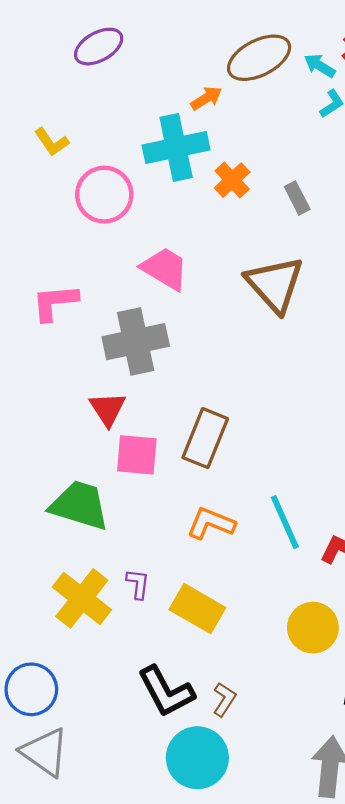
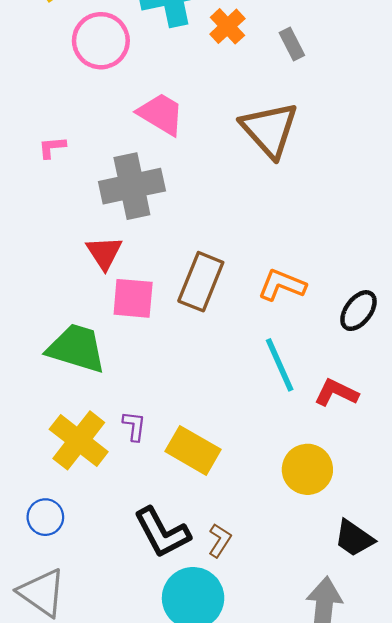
pink L-shape: (55, 302) -> (52, 147), size x0.6
orange L-shape: (211, 523) -> (282, 285), moved
blue circle: (31, 689) -> (45, 517), moved, size x0.7

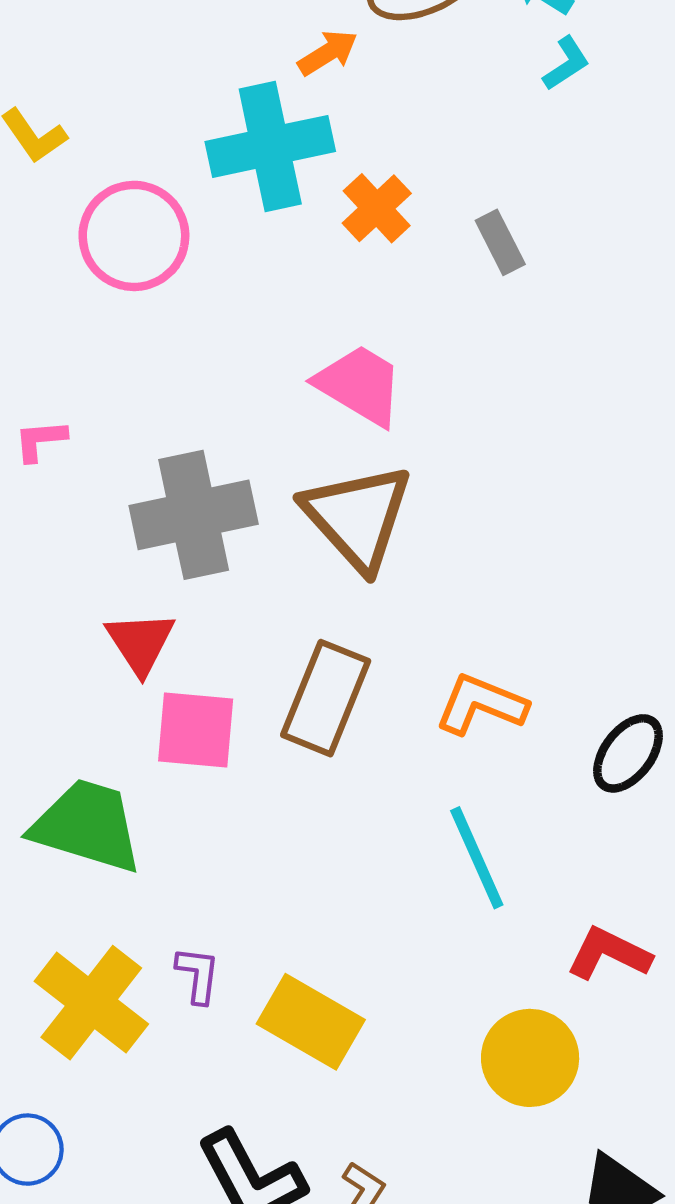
pink trapezoid: (161, 114) -> (360, 385), moved
brown triangle: (270, 130) -> (358, 517), moved
red L-shape: (336, 393) -> (609, 954), moved

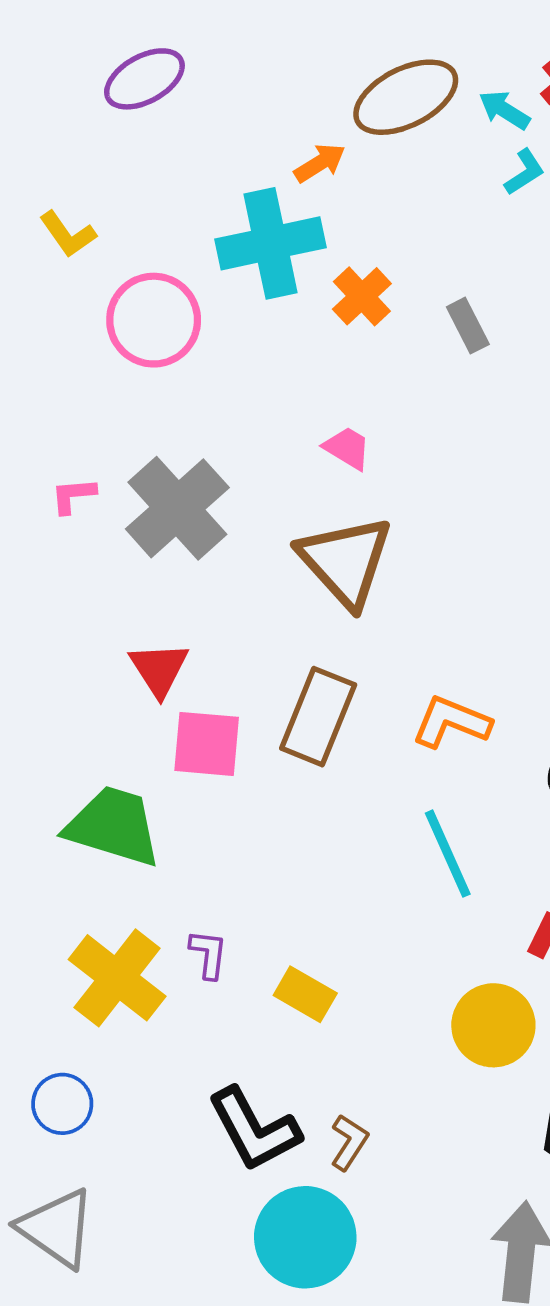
pink trapezoid: (360, 385) -> (347, 448), size x0.6
gray cross: (194, 515) -> (177, 508), moved, turned -30
yellow rectangle: (311, 1022) -> (305, 994), size x0.7

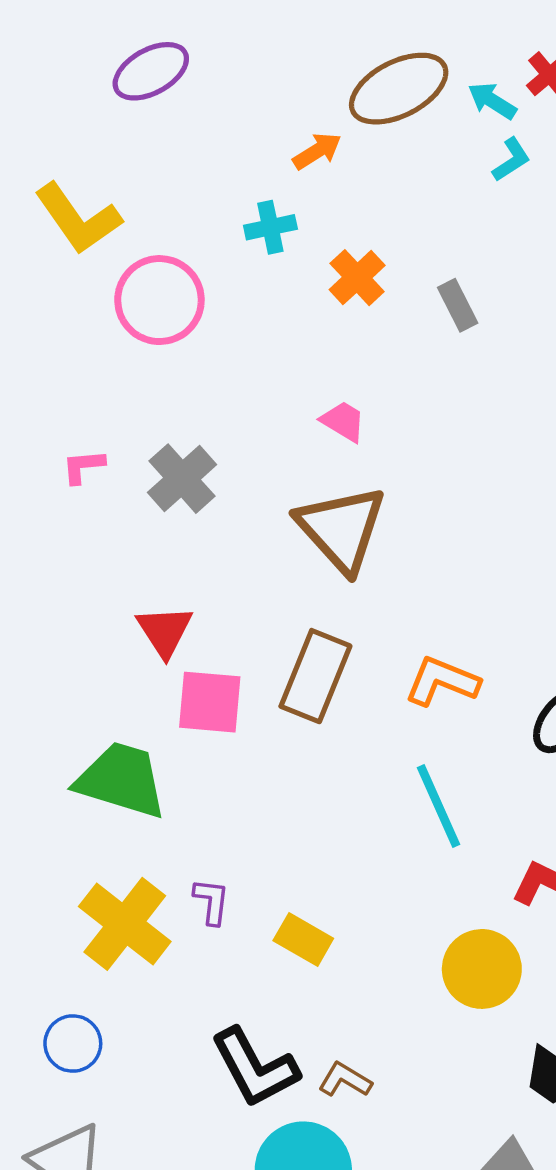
yellow L-shape: (68, 234) -> (78, 219), size x1.6
cyan cross: (271, 243) -> (270, 227), size x0.5
gray cross: (177, 508) -> (182, 479), size x0.7
brown L-shape: (349, 1142) -> (345, 1080), turned -92

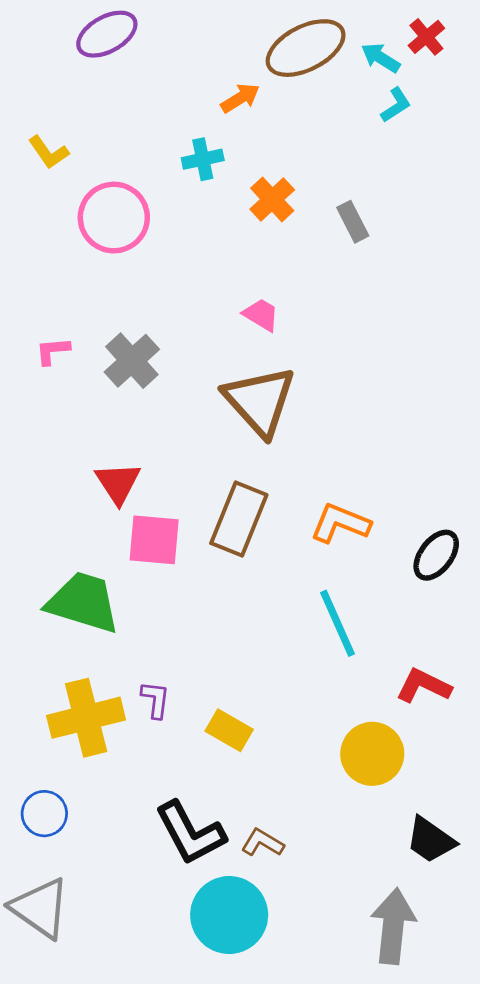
yellow L-shape: (78, 219) -> (49, 152), size x0.6
yellow cross: (125, 924) -> (86, 718), turned 38

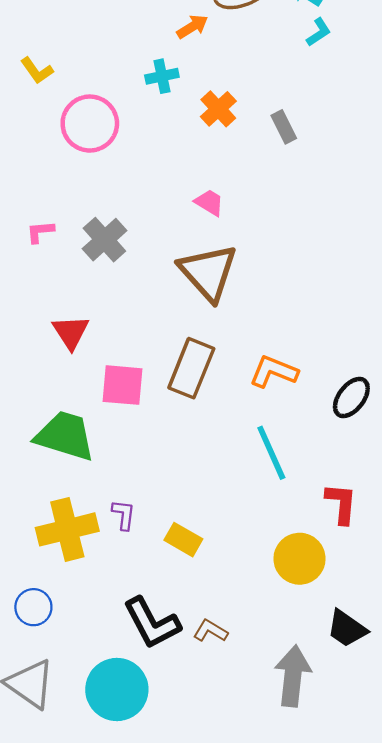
red triangle: (118, 483) -> (71, 332), moved
red L-shape: (424, 686) -> (341, 503), turned 69
cyan circle: (229, 915) -> (117, 689), moved
gray arrow: (393, 926) -> (293, 676), moved

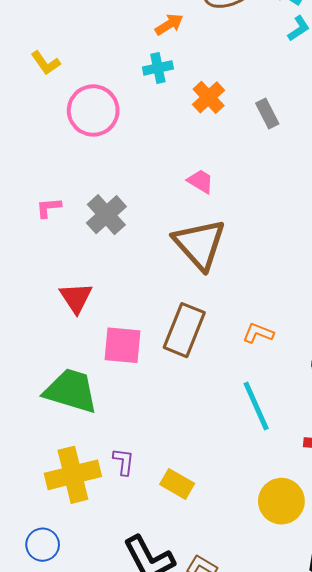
orange arrow: (192, 27) -> (169, 24), moved
orange L-shape: (274, 372) -> (258, 333), size x0.7

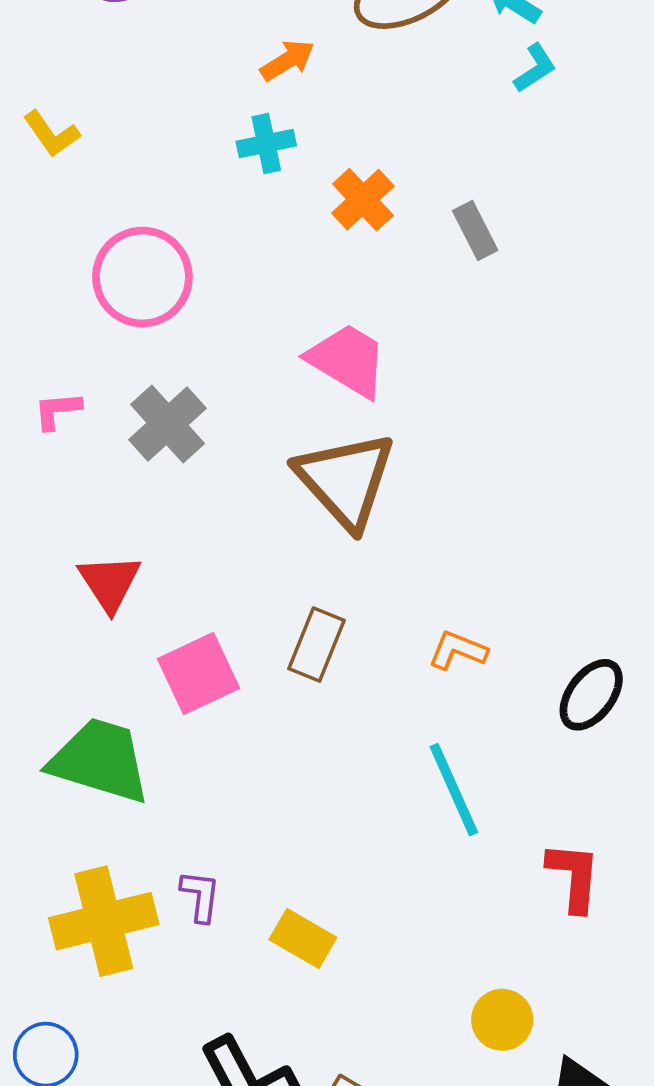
pink circle: (93, 110) -> (142, 277), moved
pink trapezoid: (200, 181) -> (347, 360), size x1.6
brown rectangle: (184, 330) -> (316, 645), size x0.7
pink square: (123, 345) -> (199, 674), turned -30
yellow circle: (281, 501) -> (502, 1020), moved, size x0.7

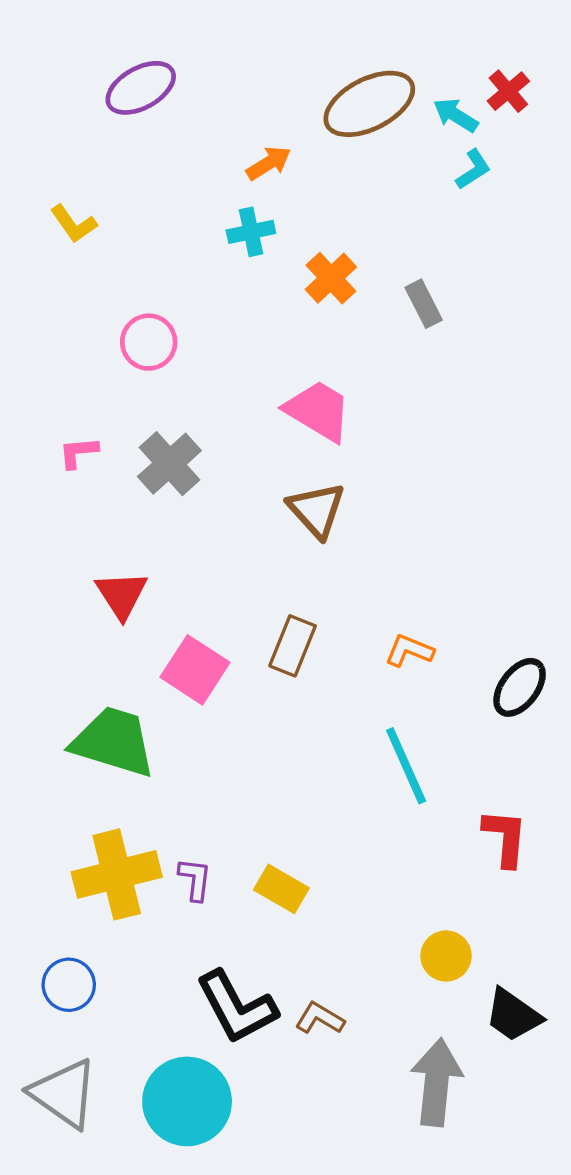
pink circle: (142, 277) -> (149, 342), size x0.7
brown triangle: (346, 480) -> (317, 510), size x0.7
pink square: (199, 674) -> (195, 670), turned -32
purple L-shape: (200, 896) -> (195, 879), moved

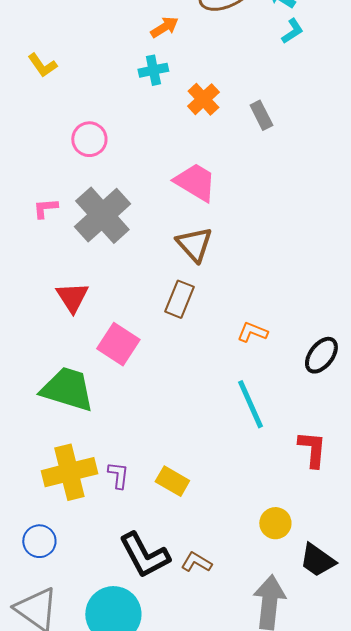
gray cross: (169, 464) -> (102, 215), size x1.4
brown rectangle: (293, 646) -> (179, 299), moved

